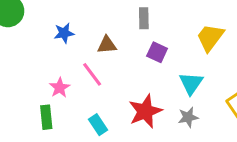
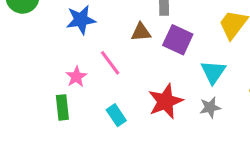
blue star: (64, 33) -> (81, 20), size x1.4
brown triangle: (107, 45) -> (141, 32), moved
purple square: (157, 52) -> (178, 40), size x1.4

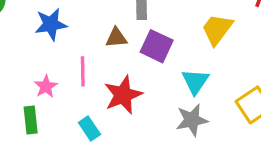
pink line: (110, 63) -> (83, 71), turned 36
red star: (166, 101) -> (123, 95), moved
gray star: (210, 107) -> (192, 120), size x1.4

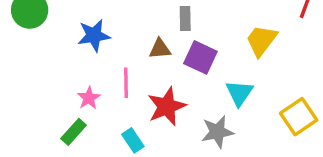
green rectangle: (31, 120) -> (74, 132), turned 48
gray star: (192, 120) -> (217, 132), moved

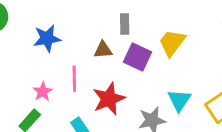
yellow trapezoid: (261, 41) -> (172, 43), moved
cyan triangle: (239, 93) -> (179, 100), moved

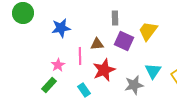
brown triangle: (103, 50) -> (97, 44), moved

